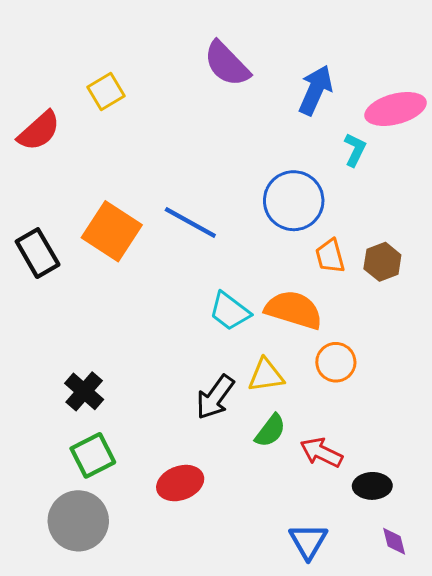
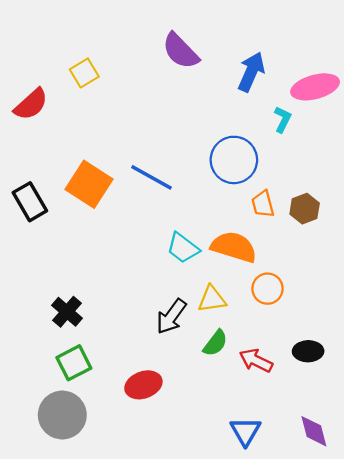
black ellipse: (372, 486) -> (308, 351), moved
purple diamond: (394, 541) -> (314, 431), size x1.4

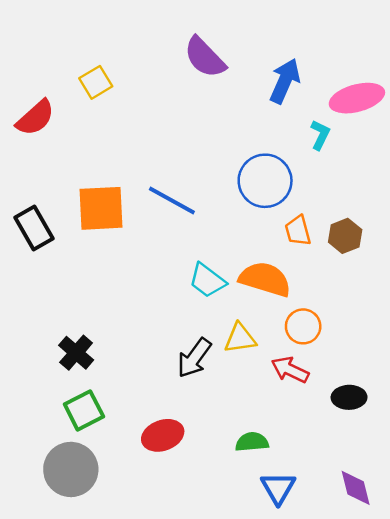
orange square: (89, 184) -> (101, 208), turned -36
green semicircle: (215, 343) -> (252, 442), moved, turned -132
red arrow: (256, 361) -> (290, 370), moved

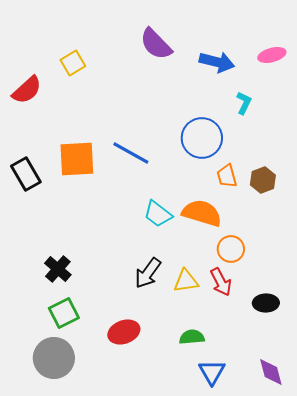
blue arrow: (285, 81) -> (217, 62), turned 80
pink ellipse: (357, 98) -> (272, 55), moved, size x0.7
yellow triangle: (240, 338) -> (186, 281), moved
red arrow: (290, 370) -> (221, 282), turned -144

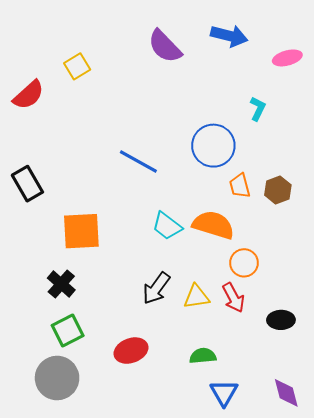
blue arrow: (217, 62) -> (229, 36), moved
orange square: (77, 159) -> (81, 231), moved

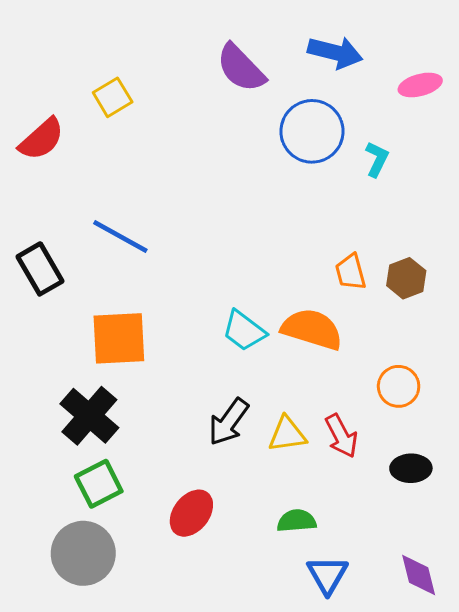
blue circle: (213, 146) -> (312, 131), moved
blue line: (138, 161) -> (120, 236), moved
orange circle: (244, 263) -> (399, 386), moved
black cross: (61, 284) -> (89, 416), size x1.4
red ellipse: (131, 351) -> (191, 513), turned -32

